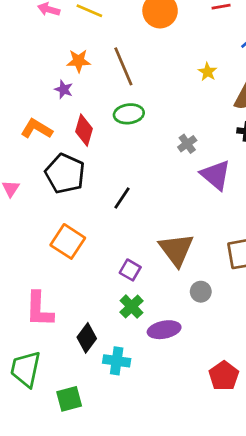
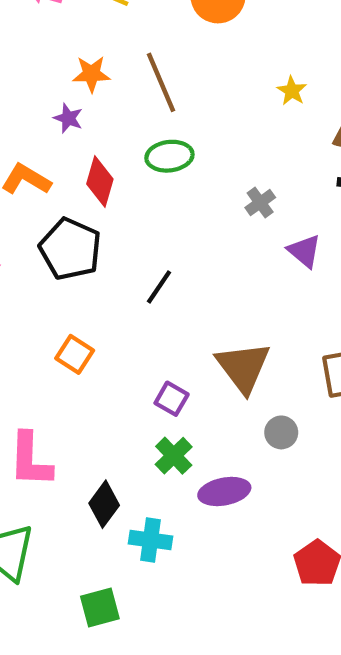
purple triangle: (216, 175) -> (304, 251), size x0.7
orange square: (68, 241) -> (75, 354), size x0.7
green square: (69, 399) -> (100, 607), moved

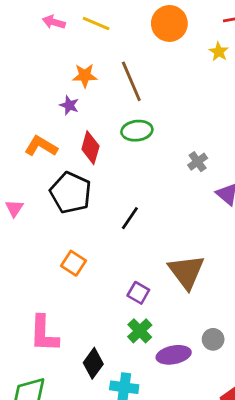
yellow star: (292, 91) -> (219, 52), moved
gray circle: (281, 432) -> (213, 339), moved

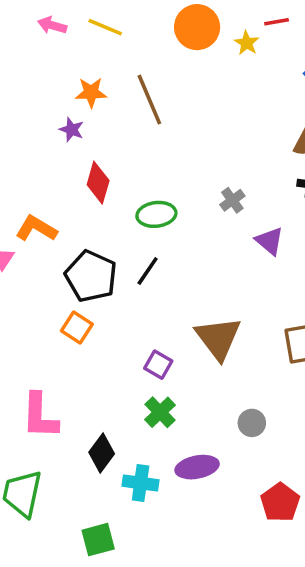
yellow star: (219, 52) -> (247, 43), moved
green ellipse: (137, 131) -> (156, 214), moved
orange L-shape: (41, 146) -> (36, 229), moved
black pentagon: (71, 193) -> (91, 276), moved
purple ellipse: (174, 355) -> (197, 467), moved

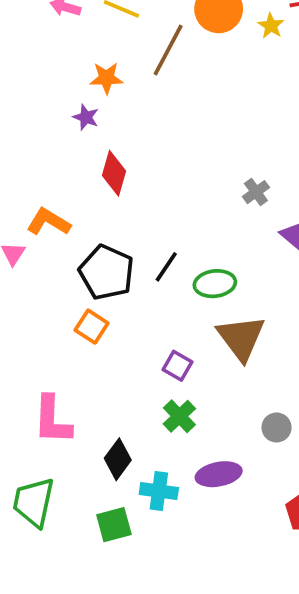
brown line: (149, 100) -> (168, 50), moved, turned 51
green ellipse: (156, 214) -> (215, 284), moved
green square: (98, 540) -> (114, 525), moved

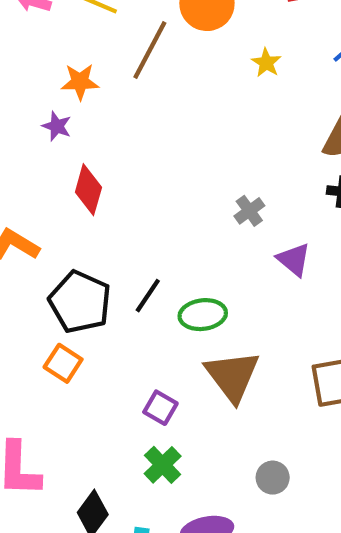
yellow star: (271, 26) -> (266, 63), moved

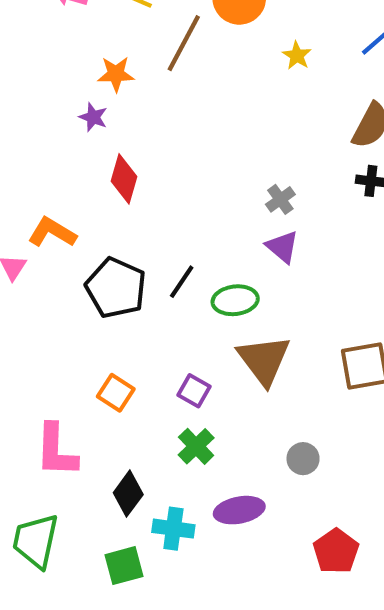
purple triangle: (294, 260) -> (282, 247), moved
orange square: (63, 363) -> (116, 393), moved

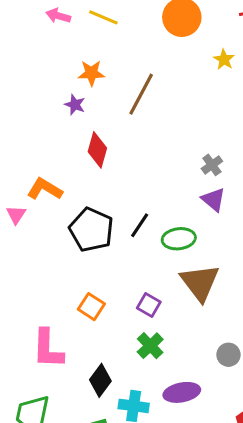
brown line: (184, 43) -> (141, 94), moved

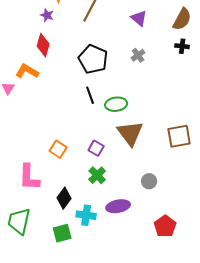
red diamond: (97, 150) -> (43, 45), moved
purple triangle: (213, 200) -> (139, 18), moved
black line: (140, 225) -> (90, 95), turned -54
black pentagon: (91, 230) -> (93, 59), moved

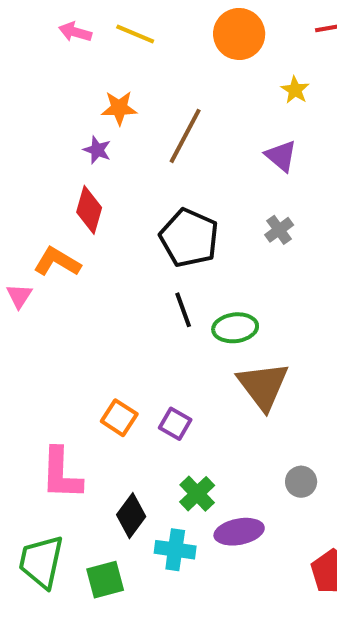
purple square: (96, 148) -> (175, 424), moved
green cross: (97, 175) -> (197, 494), moved
green square: (62, 233) -> (105, 580), moved

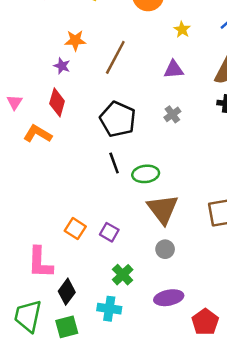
purple triangle: (281, 156) -> (174, 70), turned -45
pink triangle: (19, 296) -> (15, 102), moved
gray circle: (301, 482) -> (165, 249), moved
black diamond: (131, 516) -> (67, 292), moved
purple ellipse: (239, 532) -> (169, 298), moved

